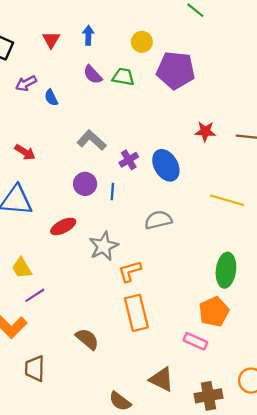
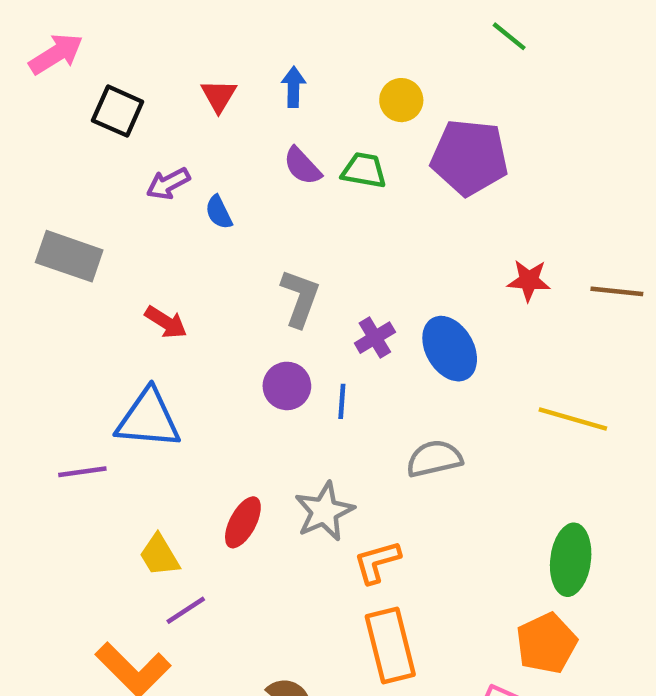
gray L-shape: (92, 140) -> (300, 298), turned 68
red ellipse: (63, 226) -> (243, 522), moved, turned -35

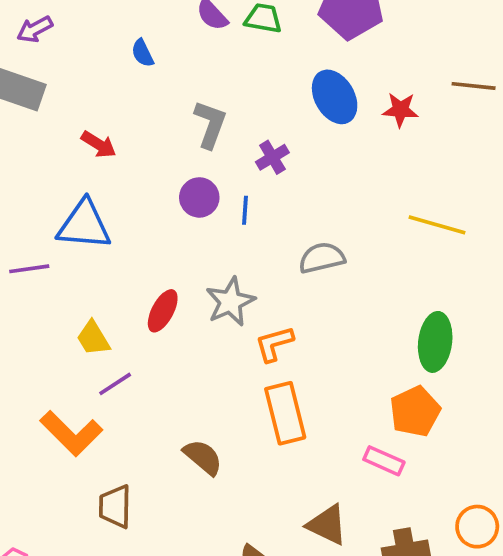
purple arrow: (168, 184) -> (35, 29), moved
brown line: (617, 291) -> (474, 86), moved
blue ellipse: (450, 349) -> (335, 97), moved

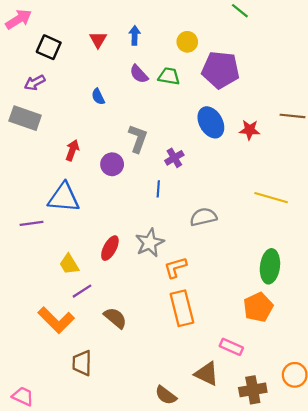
red arrow: (99, 144) -> (72, 150), turned -102
purple circle: (199, 197) -> (112, 164), moved
brown semicircle: (203, 457) -> (115, 318), moved
pink rectangle: (384, 461) -> (231, 347), moved

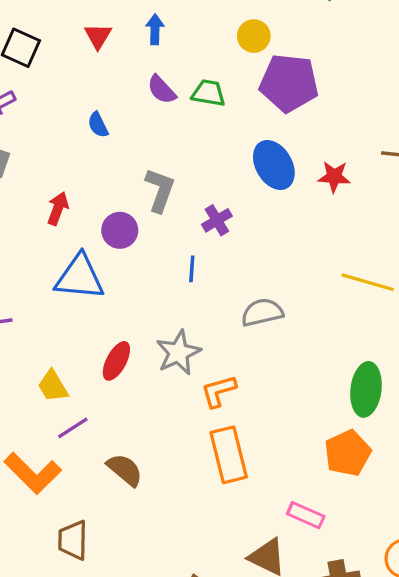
yellow circle: (187, 42) -> (254, 36), moved
blue triangle: (64, 198) -> (80, 277), moved

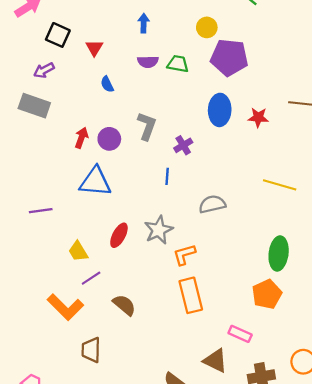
red triangle: (98, 36) -> (94, 48), moved
purple semicircle: (162, 90) -> (148, 62), turned -48
blue ellipse: (274, 165) -> (220, 110), turned 32
purple circle: (120, 230) -> (109, 139), moved

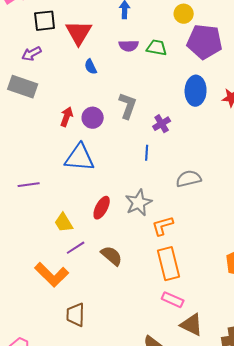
black square: (58, 35) -> (45, 21), turned -30
red triangle: (94, 48) -> (79, 33), size x1.6
brown semicircle: (124, 305) -> (112, 256), moved
pink rectangle: (240, 334) -> (173, 300), moved

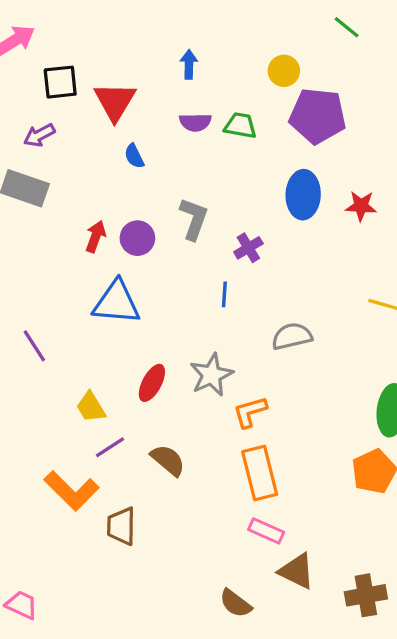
purple line: (29, 185) -> (34, 346), turned 65
brown trapezoid: (76, 315) -> (121, 526), moved

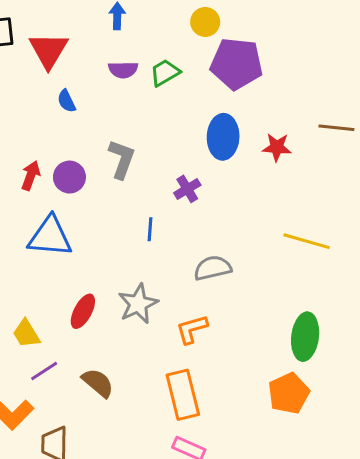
green trapezoid: (240, 125) -> (165, 73), turned -40
purple cross: (248, 248) -> (187, 189), moved
orange L-shape: (250, 412) -> (192, 329), moved

